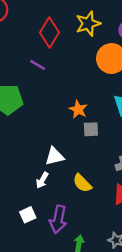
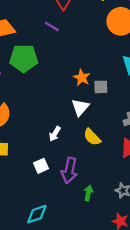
orange star: (78, 109) -> (82, 78), moved
white triangle: (55, 156) -> (80, 107), moved, turned -36

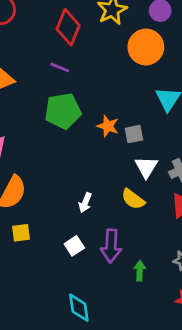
green pentagon: (24, 58) -> (63, 111), moved
white triangle: (80, 107) -> (146, 167), moved
cyan diamond: (37, 214) -> (79, 308), turned -70

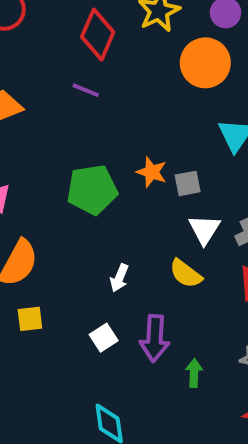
green pentagon: (63, 111) -> (92, 190), moved

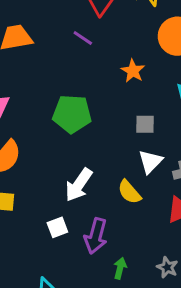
orange star: (152, 172) -> (133, 71), moved
white arrow: (119, 278) -> (79, 185), size x1.6

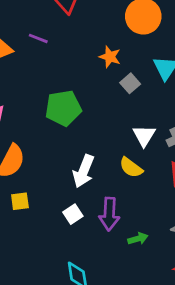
purple line: (83, 38) -> (38, 38), moved
gray square: (145, 124) -> (130, 83), moved, turned -30
green arrow: (120, 268) -> (138, 239), turned 72

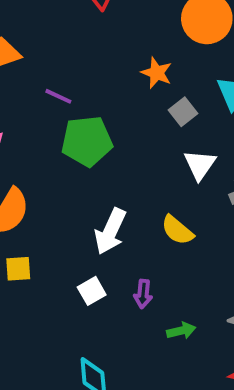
purple line: (38, 38) -> (58, 96), moved
white triangle: (144, 136) -> (200, 165), moved
purple arrow: (109, 214) -> (143, 294), size x0.6

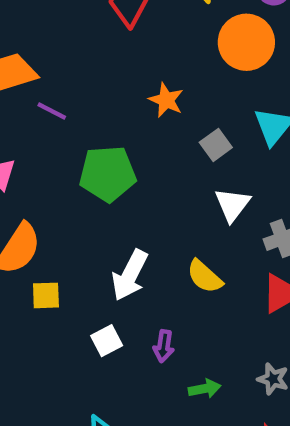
orange star: (157, 73) -> (166, 100), moved
purple line: (58, 96) -> (52, 111), moved
yellow square: (18, 269) -> (46, 295), moved

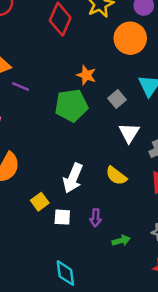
green pentagon: (108, 174) -> (71, 105), moved
yellow square: (46, 295) -> (40, 202), moved, turned -30
white square: (107, 341) -> (62, 217), turned 36

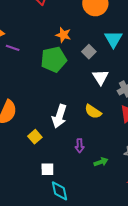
white square: (62, 217) -> (47, 169), moved

